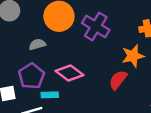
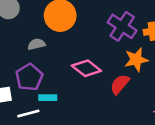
purple cross: (96, 27) -> (122, 26), moved
pink diamond: (70, 73) -> (86, 68), moved

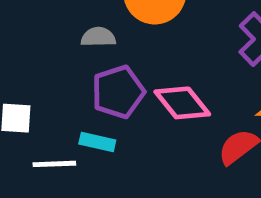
purple pentagon: (29, 77) -> (118, 92), moved

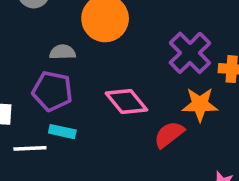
purple pentagon: (118, 92) -> (52, 91), moved, turned 30

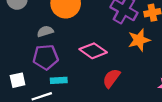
red semicircle: (169, 134) -> (111, 78), moved

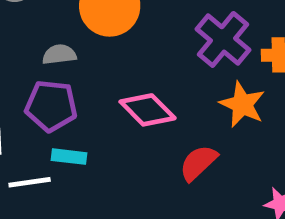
orange star: (139, 40) -> (242, 104), turned 30
red semicircle: (111, 78) -> (198, 163), moved

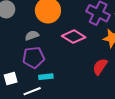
pink diamond: (148, 110) -> (74, 37), moved

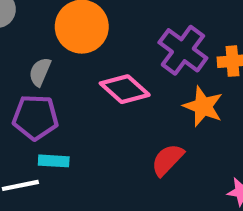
gray semicircle: (32, 35) -> (40, 72), turned -56

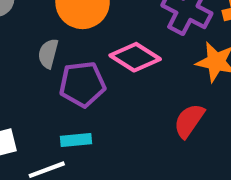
purple pentagon: (35, 117) -> (82, 84), moved

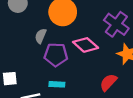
cyan rectangle: (76, 140) -> (57, 84), moved

